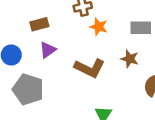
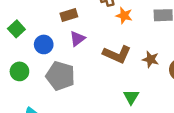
brown star: (130, 59) -> (151, 59), moved

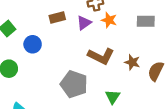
purple triangle: (77, 39) -> (84, 23), moved
gray pentagon: (60, 76) -> (74, 84), moved

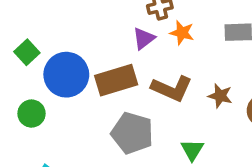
brown rectangle: (57, 18) -> (116, 80), moved, size x1.6
blue circle: (33, 44) -> (66, 75), size x1.6

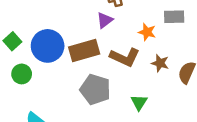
orange star: (182, 33) -> (147, 32), moved
green square: (27, 52) -> (12, 41), moved

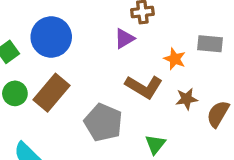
blue circle: (48, 46) -> (51, 37), moved
brown rectangle: (84, 50) -> (52, 93), moved, turned -40
brown star: (160, 63) -> (187, 99), turned -30

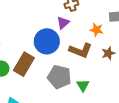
blue circle: (51, 37) -> (47, 41), moved
green triangle: (155, 144) -> (83, 85), moved

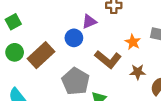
purple triangle: (63, 23) -> (89, 22), moved
blue circle: (47, 41) -> (74, 38), size x0.6

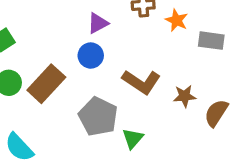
purple triangle: (89, 22) -> (98, 23), moved
orange star: (133, 42) -> (177, 20), moved

